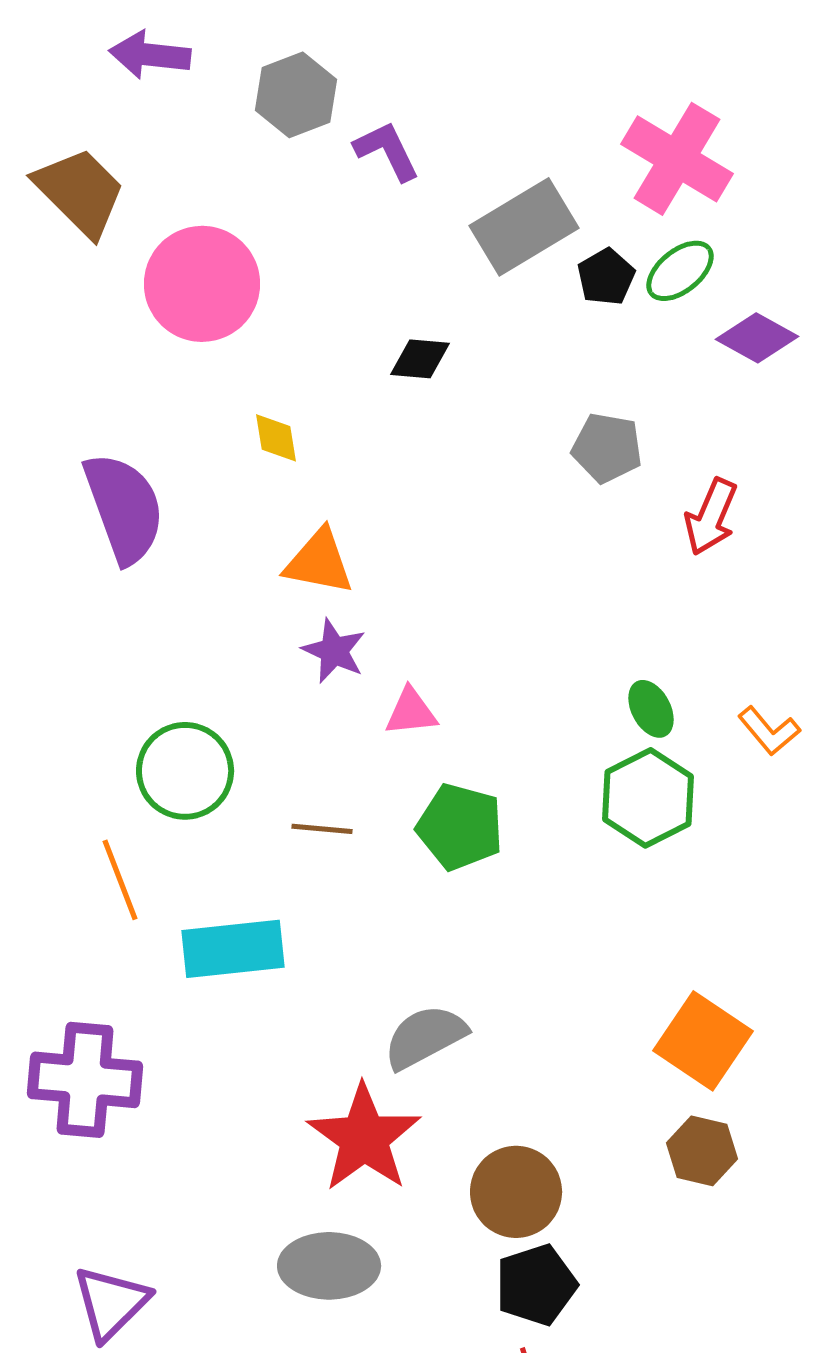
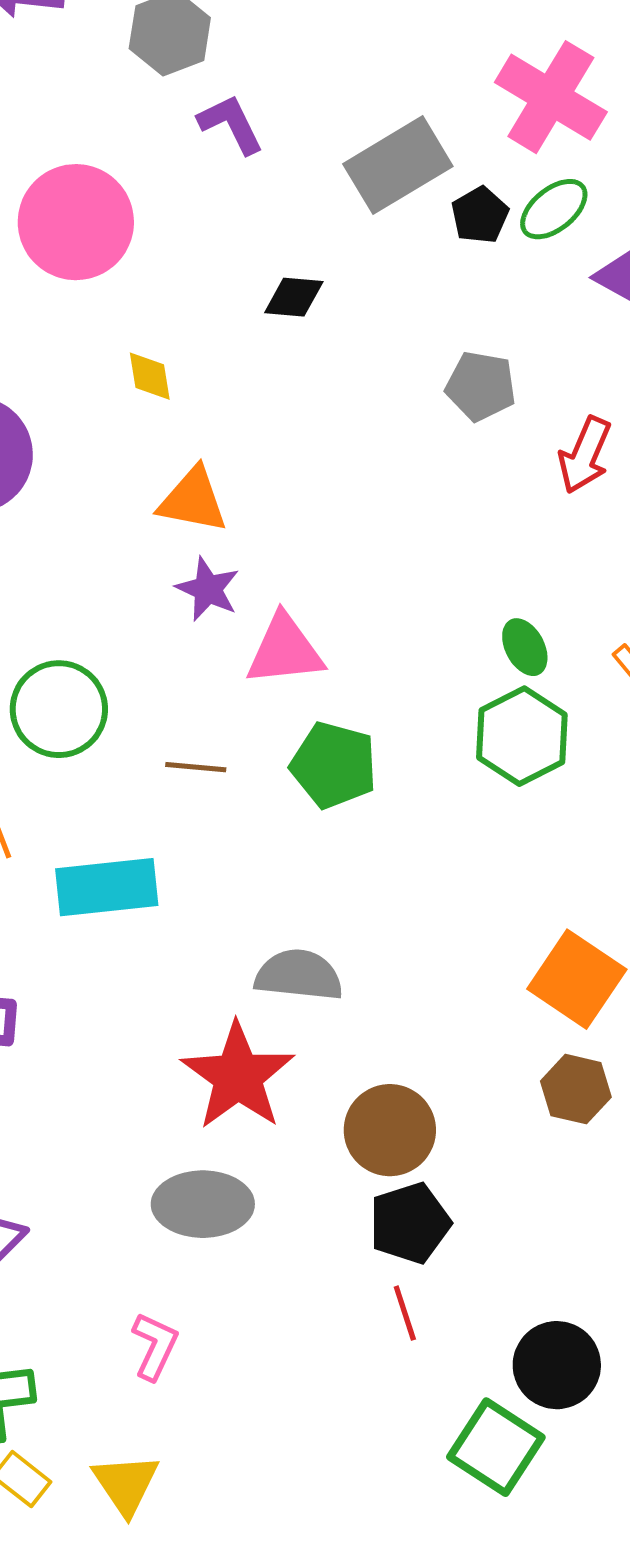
purple L-shape: (387, 151) -> (231, 124), moved
pink triangle: (411, 712) -> (285, 650), size x1.5
gray semicircle: (425, 1037) -> (299, 975), turned 34

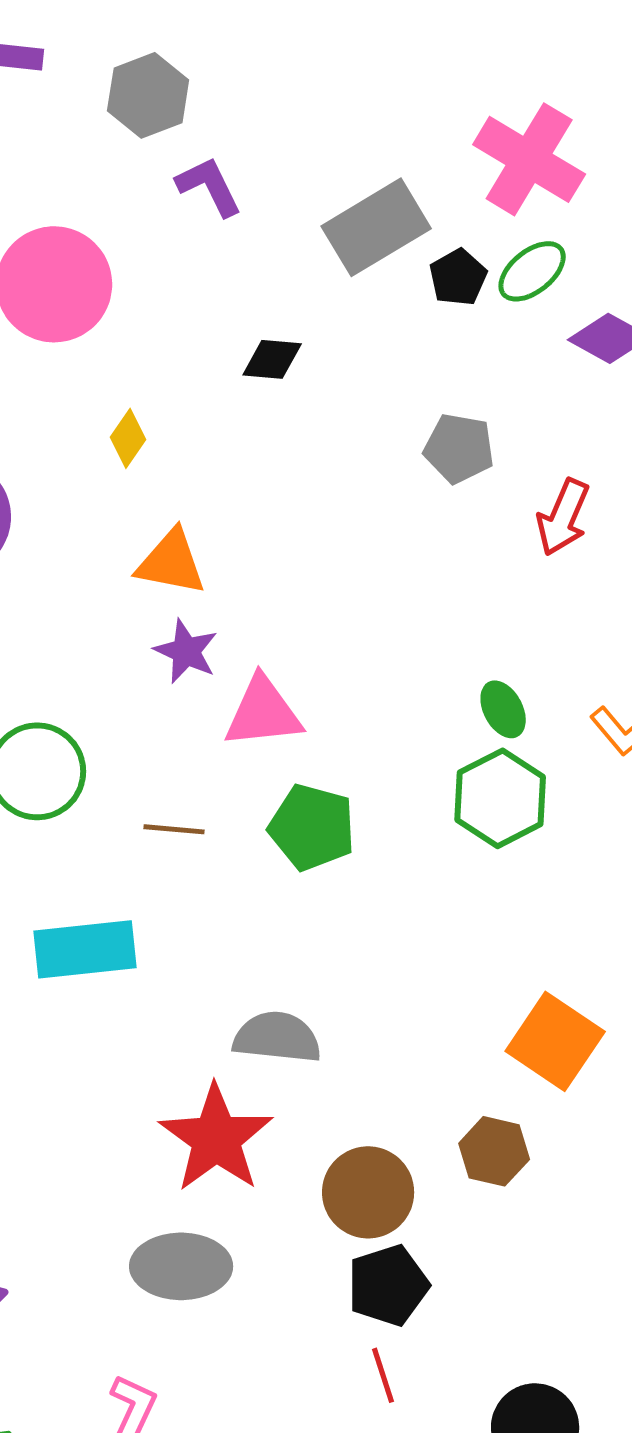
yellow diamond: (150, 376) -> (128, 438), turned 44
brown hexagon: (576, 1089) -> (494, 1151), moved

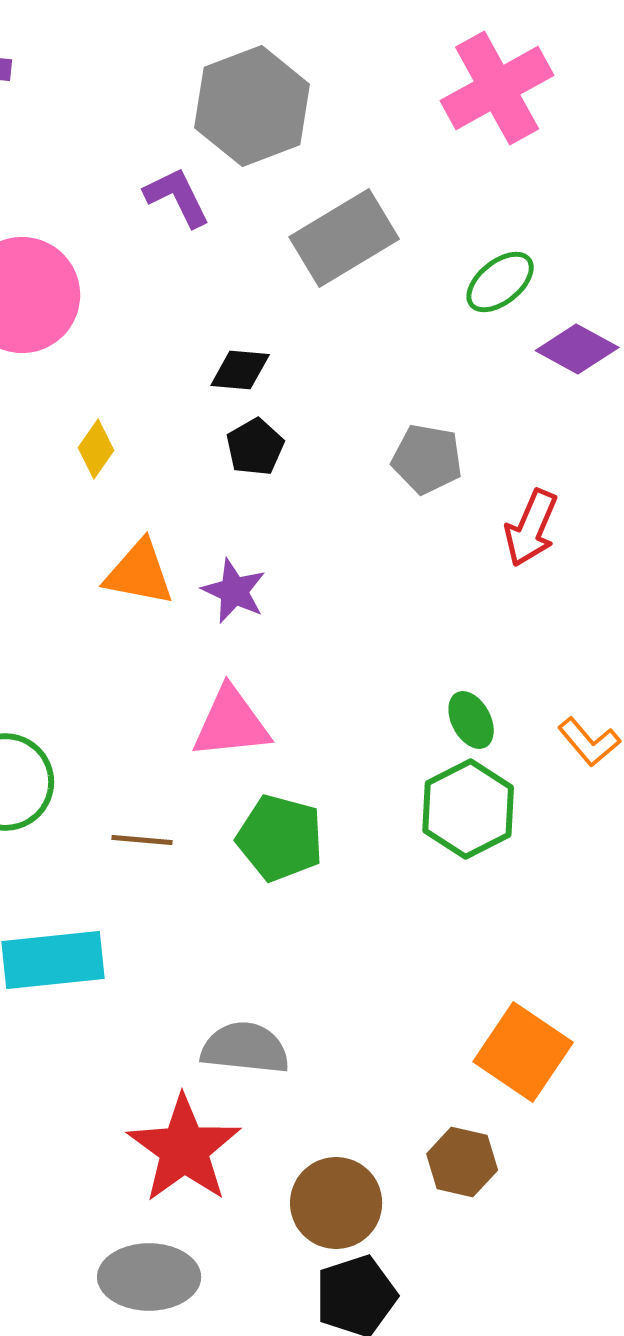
gray hexagon: (148, 95) -> (252, 106), moved, size x1.4
pink cross: (529, 159) -> (497, 88), moved, turned 30
black pentagon: (458, 277) -> (255, 447), moved
purple star: (186, 651) -> (234, 591), moved

